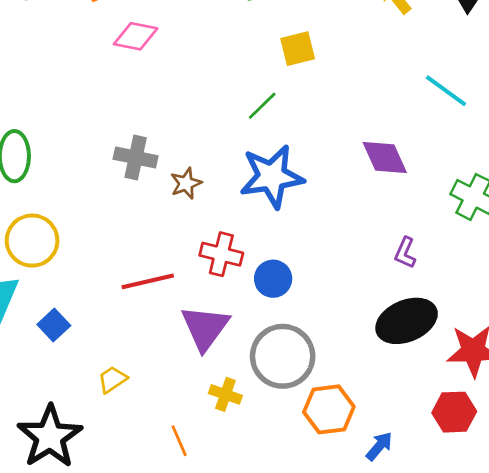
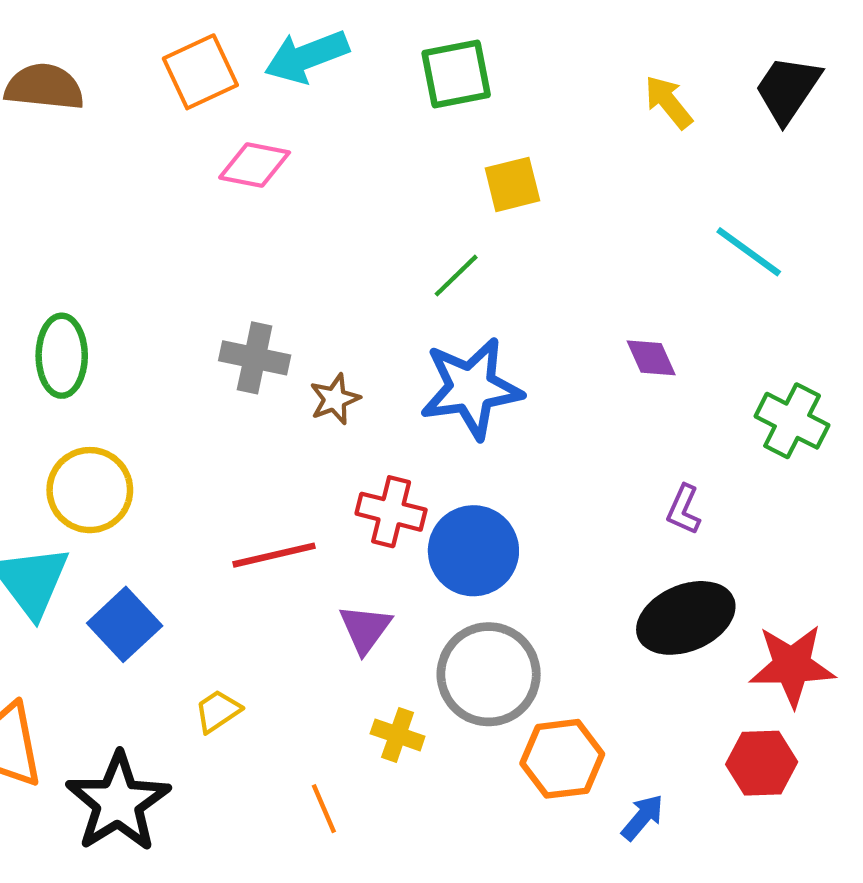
purple diamond: (385, 157) -> (651, 358), size x0.7
blue circle: (273, 279) -> (473, 551), size x1.5
blue square: (54, 325) -> (125, 624), size x1.4
purple triangle: (205, 328) -> (365, 629), size x0.7

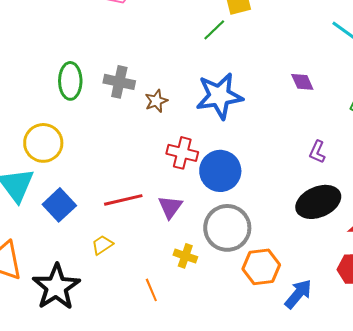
green line: (456, 276) -> (214, 30), moved
green ellipse: (62, 356) -> (70, 81), moved
red line: (274, 555) -> (123, 200), moved
blue arrow: (642, 817) -> (298, 294), size x1.4

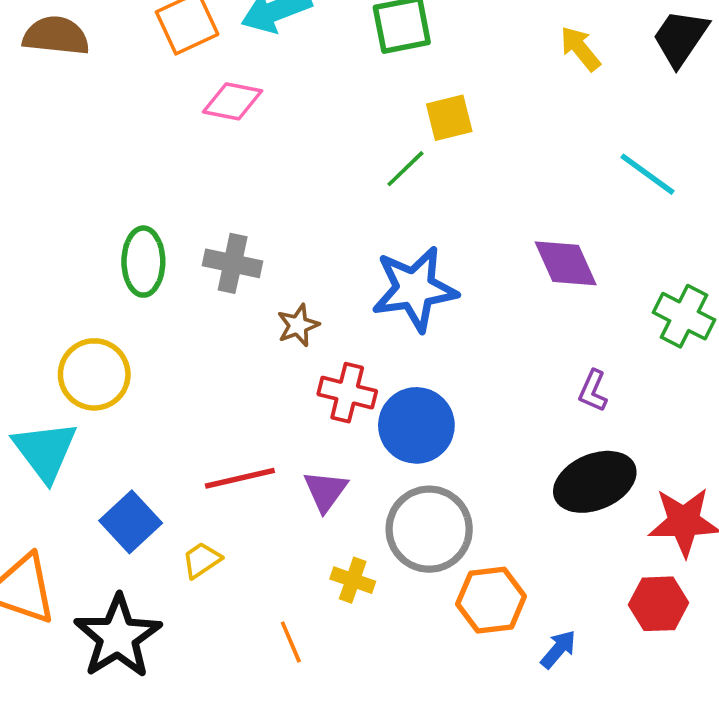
purple diamond: (302, 82) -> (566, 263), size x1.5
brown star: (156, 101) -> (298, 325), moved
blue square: (59, 205) -> (131, 522), moved
blue arrow: (298, 294) -> (558, 649), size x0.7

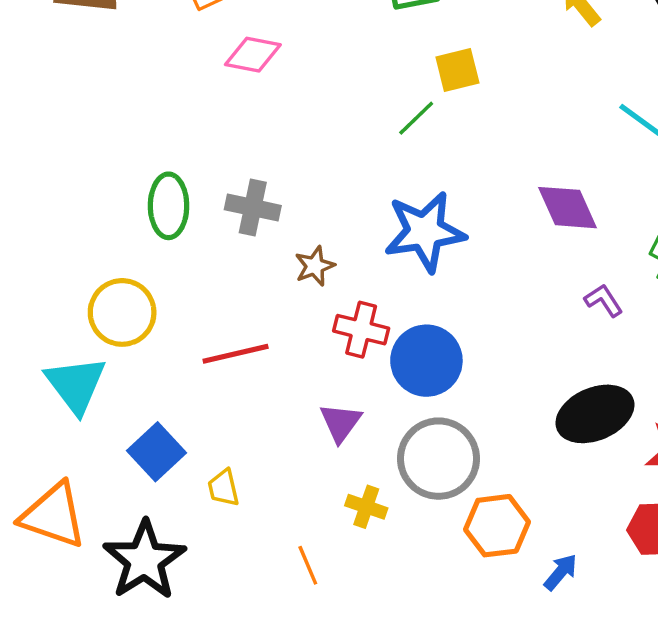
purple L-shape: (593, 391) -> (604, 300), moved, turned 123
red line: (240, 478) -> (236, 354), moved
yellow trapezoid: (202, 560) -> (224, 488), turned -69

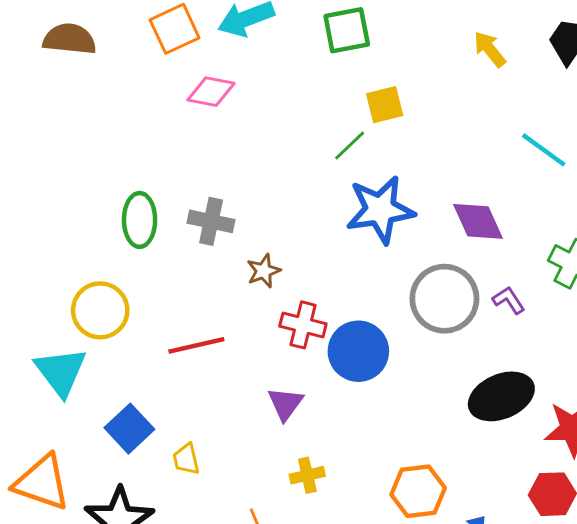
blue star: (425, 232) -> (380, 210), moved
gray circle: (439, 459) -> (444, 299), moved
yellow cross: (366, 507) -> (307, 475), turned -32

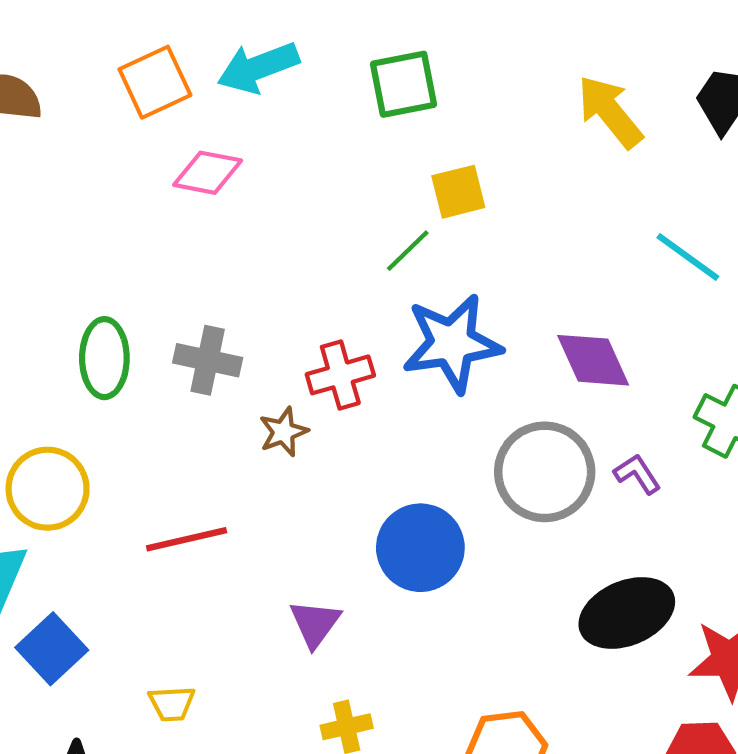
yellow arrow: (490, 49) -> (610, 112), size x1.4
red cross: (303, 325) -> (340, 375), moved, turned -30
blue square: (129, 429) -> (52, 649), moved
yellow trapezoid: (186, 459) -> (172, 704), turned -80

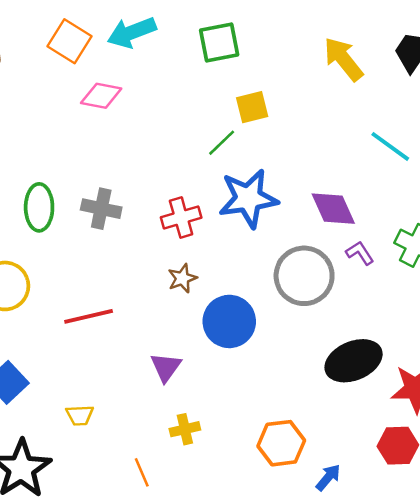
orange square: (155, 82) -> (70, 41), turned -33
brown star: (283, 432) -> (182, 278), moved
purple L-shape: (637, 474) -> (360, 253), moved

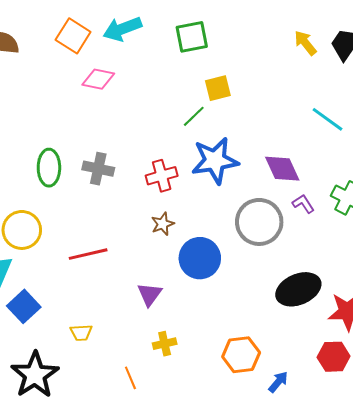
yellow arrow: (343, 59) -> (305, 43), moved, size x0.7

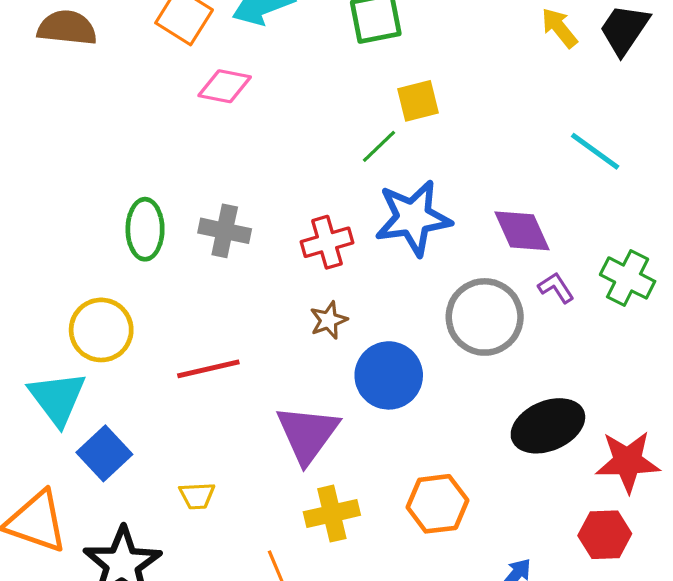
purple triangle: (150, 294) -> (307, 434), size x1.6
yellow cross: (165, 344) -> (332, 514), size x1.4
orange hexagon: (241, 355) -> (437, 504), moved

